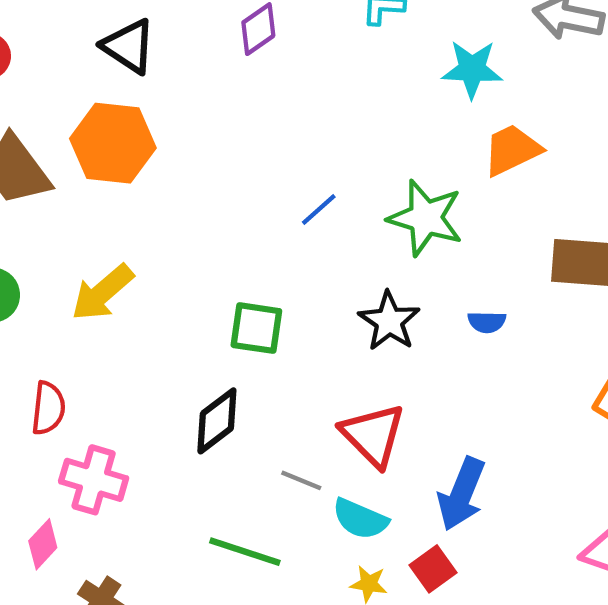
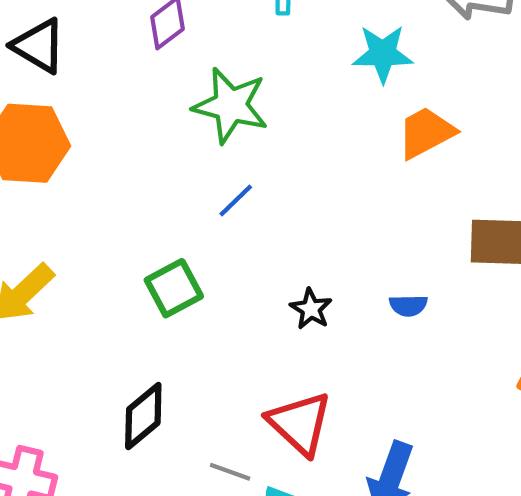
green star: (425, 218) -> (231, 105), moved
black star: (389, 321) -> (311, 309), size x0.7
green square: (256, 328) -> (174, 288), moved, turned -34

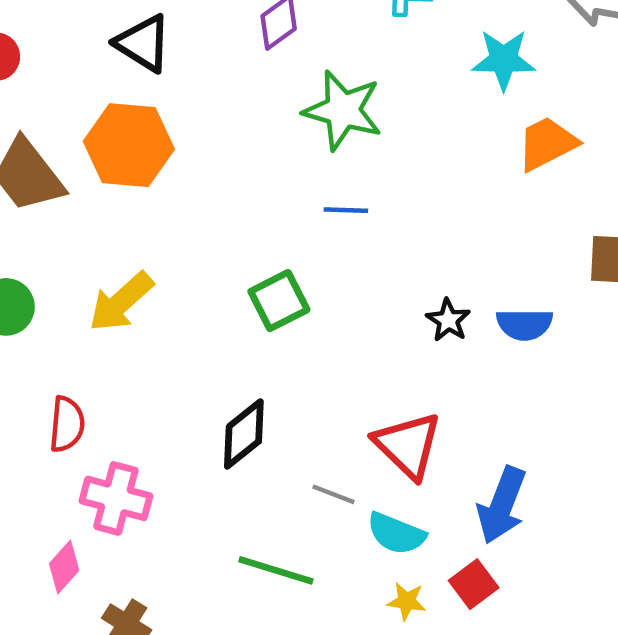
blue line: (236, 201) -> (346, 210), turned 45
blue semicircle: (408, 305) -> (524, 324), size x1.4
black star: (311, 309) -> (448, 320), moved

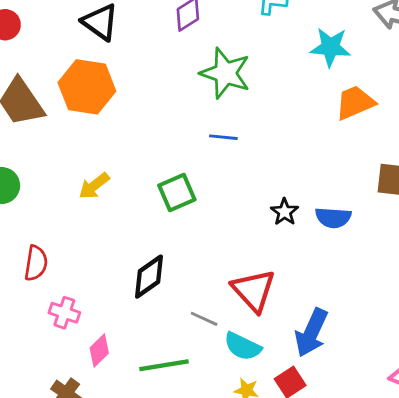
yellow arrow: (121, 302) -> (94, 186), moved, size x0.7
pink cross: (116, 498) -> (64, 313), size x0.7
pink diamond: (64, 567) -> (99, 350), moved
green line: (276, 570) -> (164, 365), turned -30

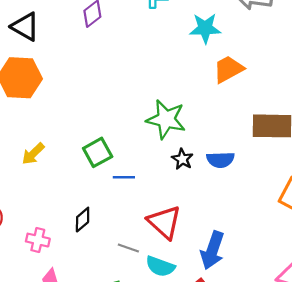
green star: (225, 73) -> (166, 119), moved
blue line: (223, 137) -> (124, 177), moved
black diamond: (149, 277) -> (83, 220), size x0.7
pink cross: (64, 313) -> (38, 240), moved

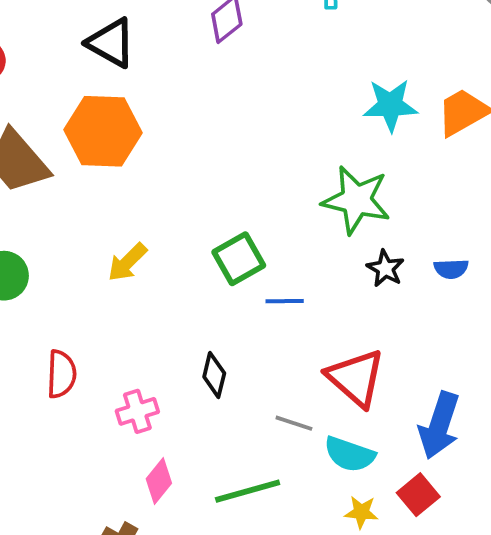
cyan star: (205, 28) -> (390, 105), moved
blue semicircle: (220, 160) -> (451, 269), size x0.7
black diamond: (83, 220) -> (214, 375), turned -35
pink cross: (38, 240) -> (137, 411), turned -30

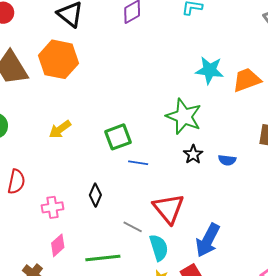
cyan semicircle: (350, 454) -> (159, 248), turned -136

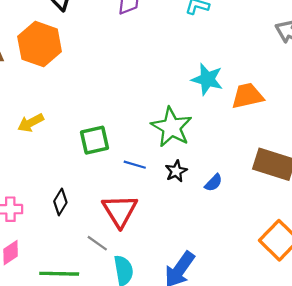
blue semicircle: (227, 160) -> (213, 183), turned -60
blue line: (138, 163) -> (135, 165), moved
red triangle: (169, 209) -> (120, 211), moved

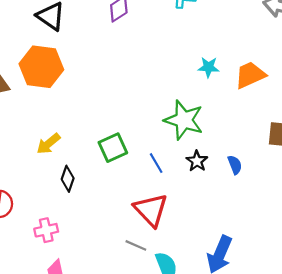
cyan star: (207, 79) -> (209, 67), size x0.7
blue line: (135, 165) -> (156, 163), turned 55
blue semicircle: (213, 183) -> (235, 165), turned -54
black diamond: (60, 202) -> (68, 179), moved

